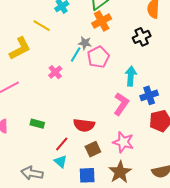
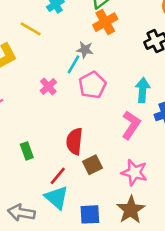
pink pentagon: (98, 57) -> (92, 85), moved
green rectangle: (37, 124) -> (27, 151), turned 56
red semicircle: (84, 125) -> (74, 141), moved, turned 90
brown square: (93, 149) -> (92, 165), moved
cyan triangle: (61, 161) -> (57, 198), size x1.5

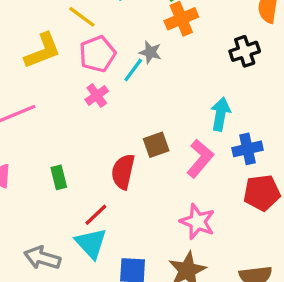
pink pentagon: (92, 85) -> (97, 54), moved
brown square: (92, 165) -> (156, 145), moved

